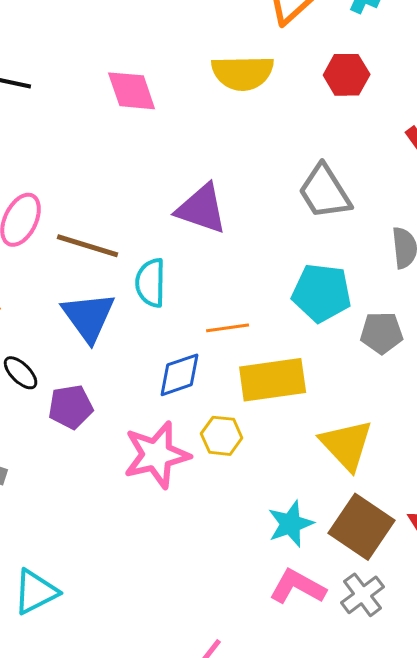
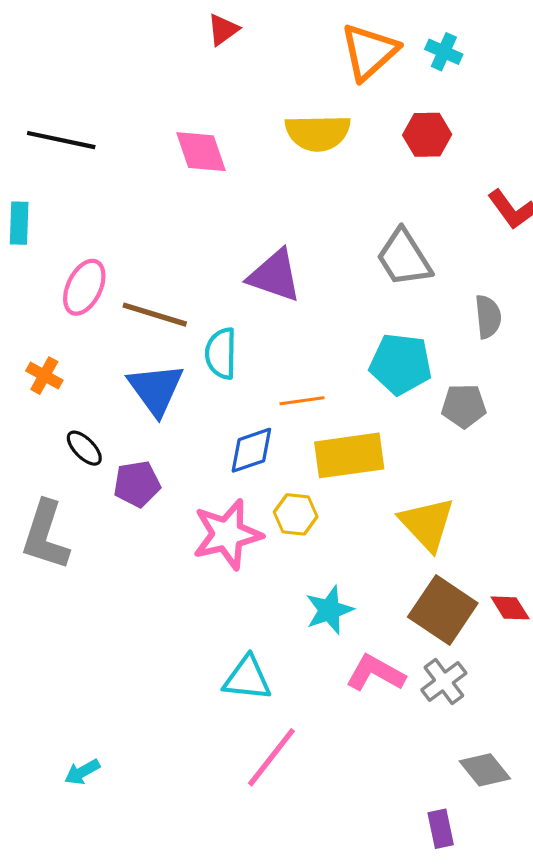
cyan star: (291, 524) -> (329, 610), moved
cyan triangle: (36, 592) -> (247, 678), moved, turned 33

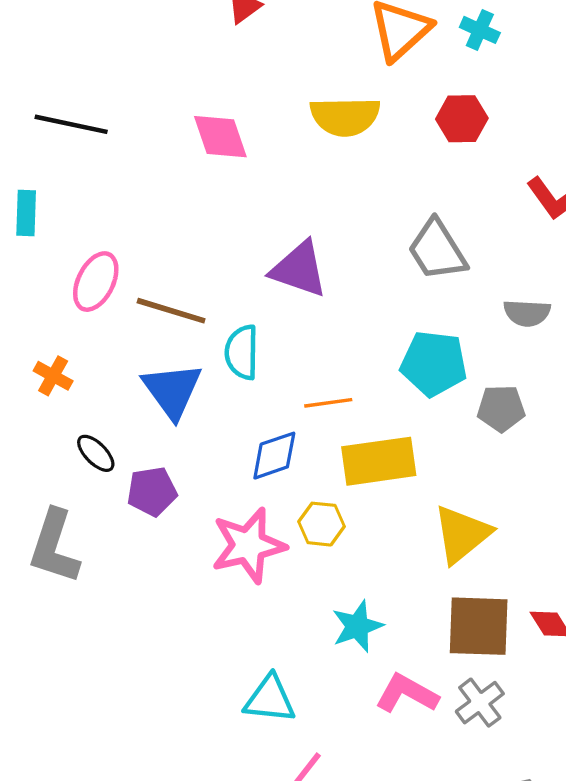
gray semicircle: (488, 317) -> (527, 313), turned 99
yellow triangle: (427, 524) -> (462, 534), turned 34
brown square: (443, 610) -> (479, 626), turned -32

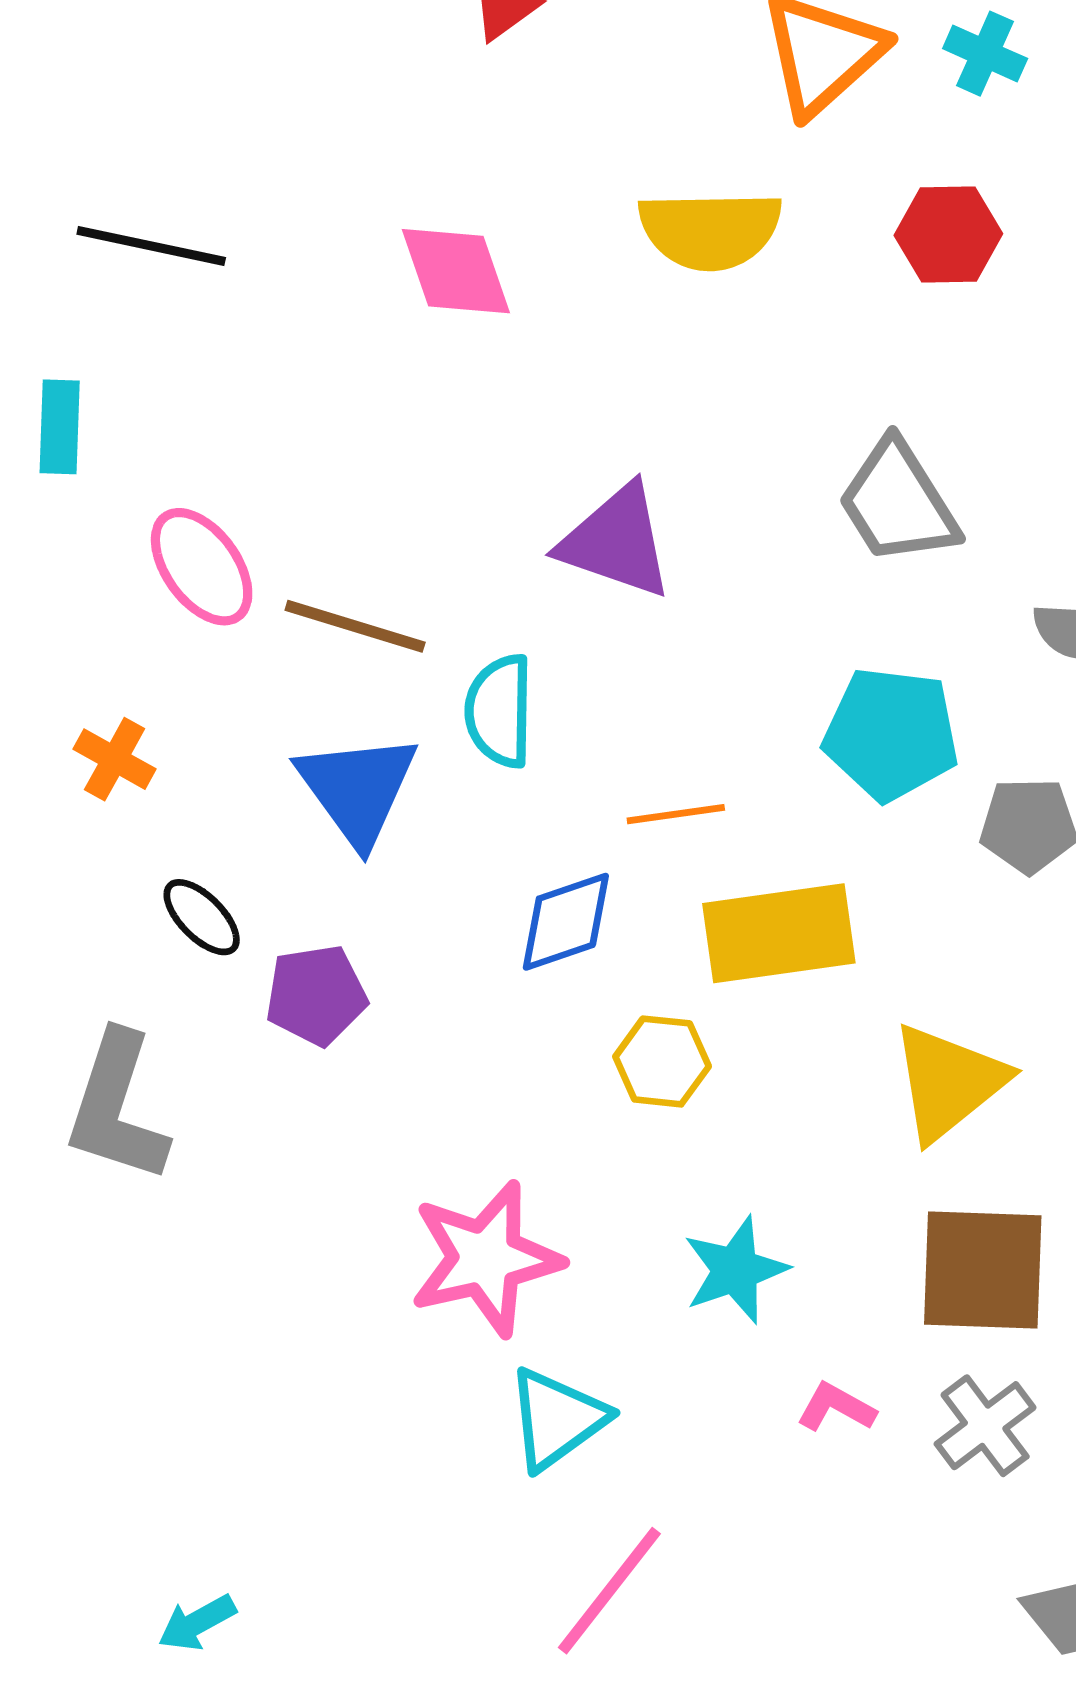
pink ellipse: (96, 282) -> (202, 567), turned -62
pink star: (248, 545) -> (486, 1258), moved
pink L-shape: (407, 694) -> (836, 1407), size x0.6
cyan triangle: (270, 699) -> (557, 1419), turned -42

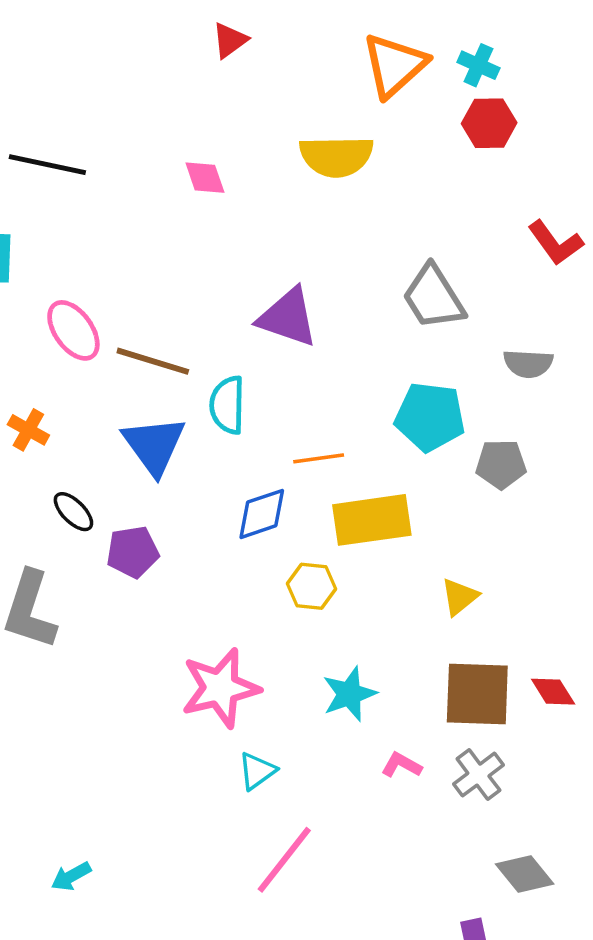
red hexagon: (948, 235) -> (489, 123), moved
pink diamond: (456, 271) -> (205, 178), size x0.7
yellow triangle: (948, 1082) -> (460, 597), size x0.6
cyan triangle: (557, 1419) -> (257, 771), size x0.7

